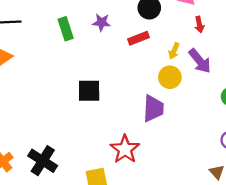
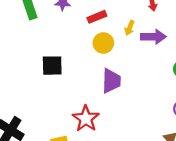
purple arrow: (200, 61) -> (153, 37), turned -50
yellow circle: (170, 77) -> (103, 43), moved

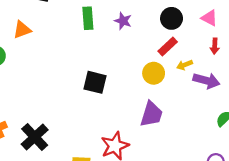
red rectangle: (97, 17) -> (168, 47), moved, turned -36
yellow arrow: (130, 28) -> (185, 65), turned 32

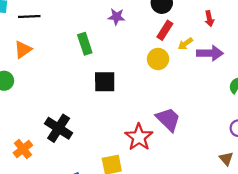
green rectangle: (88, 18) -> (85, 44), moved
purple trapezoid: (151, 114) -> (168, 119), moved, turned -48
black cross: (35, 137) -> (59, 128), moved

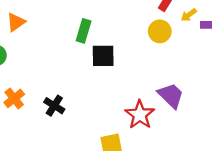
green rectangle: (85, 44) -> (84, 31), moved, turned 35
black cross: (59, 128) -> (54, 106), size x0.7
orange cross: (23, 149) -> (14, 98), moved

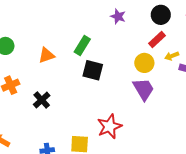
orange triangle: (16, 22) -> (46, 55), moved
purple trapezoid: (171, 96) -> (143, 89), moved

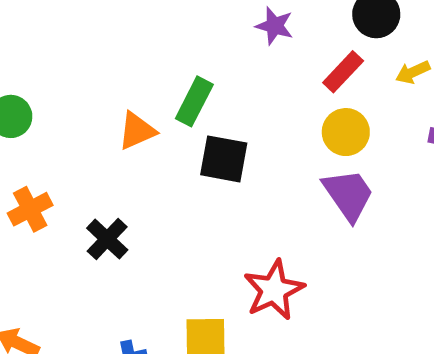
red rectangle: (157, 40) -> (343, 72), moved
orange triangle: (46, 55) -> (137, 131), moved
yellow arrow: (172, 56) -> (413, 72), moved

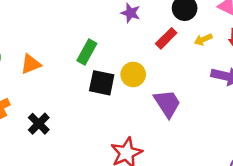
orange triangle: (137, 131) -> (31, 64), moved
yellow circle: (346, 132) -> (133, 74), moved

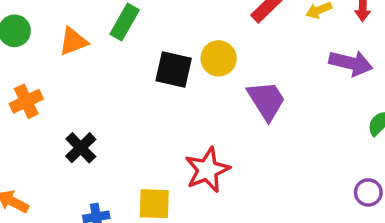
green rectangle: (87, 52) -> (125, 22), moved
black cross: (39, 124) -> (81, 148), moved

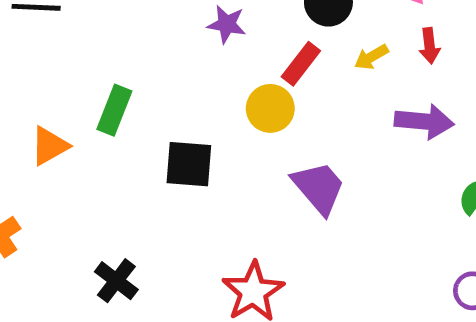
yellow circle: (219, 58) -> (270, 108), moved
black cross: (81, 148) -> (116, 281), moved

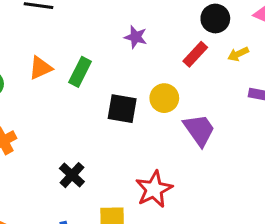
purple star: (227, 24) -> (136, 37), moved
yellow circle: (270, 108) -> (164, 98), moved
orange triangle: (49, 146) -> (40, 68), moved

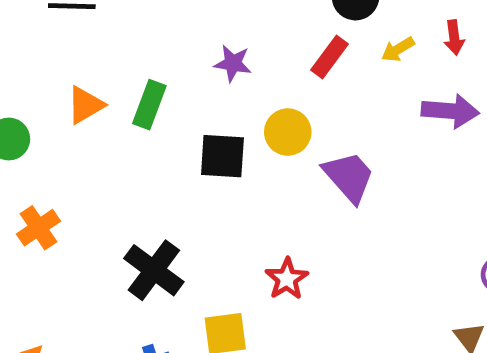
purple star: (136, 37) -> (233, 63), moved
black cross: (72, 175) -> (154, 270), size x1.4
red star: (154, 189) -> (287, 279), size x0.7

